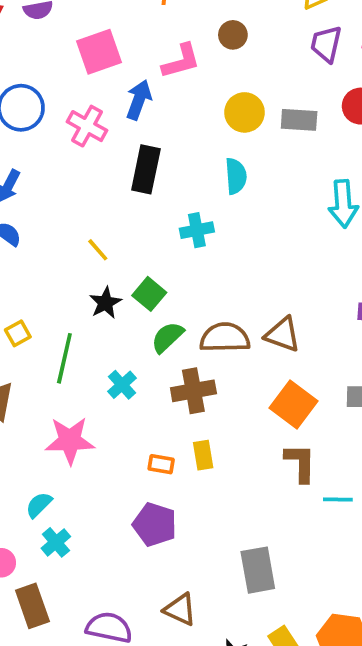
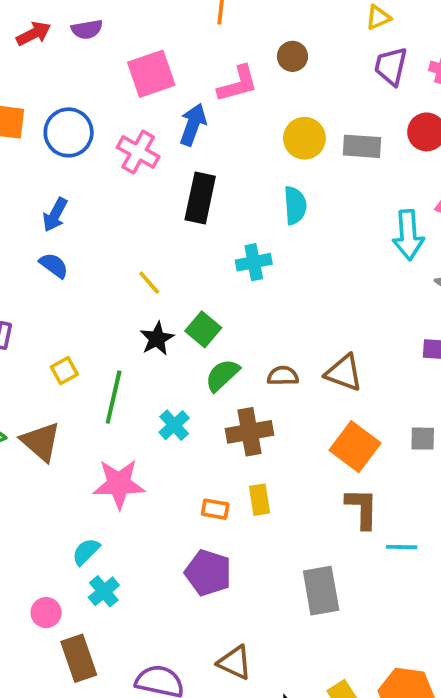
brown semicircle: (225, 338) -> (283, 376), size x0.6
gray rectangle: (258, 570) -> (321, 591), moved

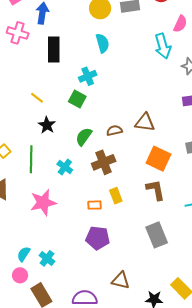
green square: (203, 329) -> (77, 99), moved
brown L-shape: (362, 508) -> (156, 190), moved
cyan semicircle: (86, 552) -> (24, 254), moved

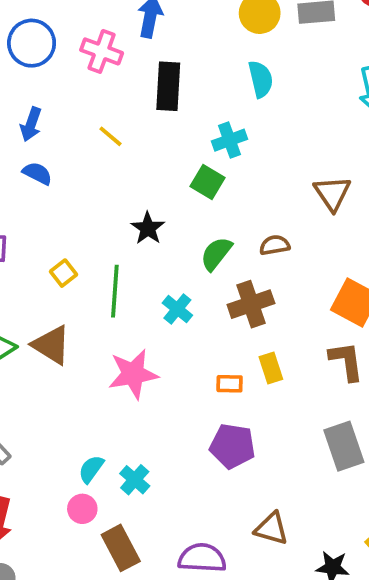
yellow line: (37, 98) -> (110, 136), moved
brown triangle: (145, 122) -> (332, 193), moved, turned 45

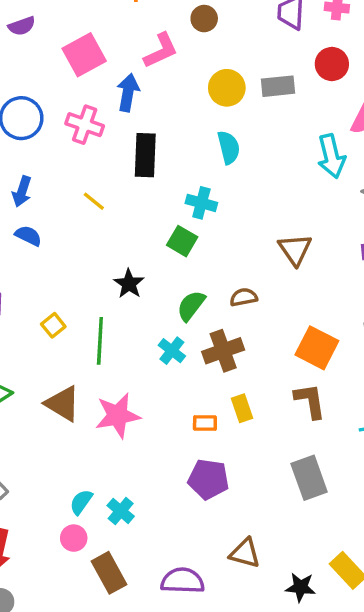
cyan cross: (230, 140) -> (201, 203), turned 36
cyan cross: (177, 309) -> (172, 351), moved
brown triangle: (51, 345) -> (63, 404), moved

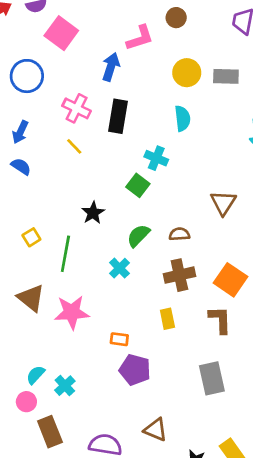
pink square: (84, 55) -> (61, 33), moved, turned -32
pink cross: (85, 125) -> (77, 108), moved
brown cross: (223, 351) -> (179, 275), moved
orange rectangle: (205, 423) -> (119, 339), moved

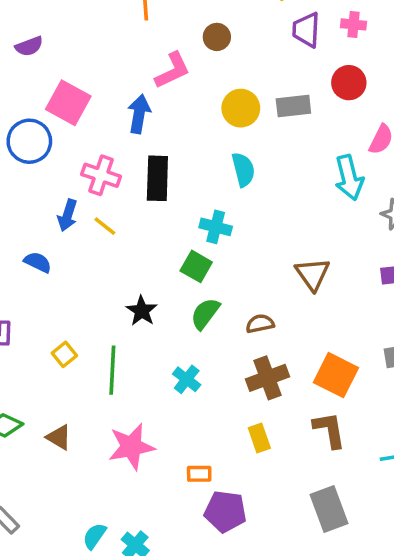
pink square: (61, 33) -> (68, 103), moved
blue arrow: (20, 132) -> (67, 215), moved
green semicircle: (138, 236) -> (205, 314), moved
brown triangle: (31, 298) -> (59, 437), moved, size x0.7

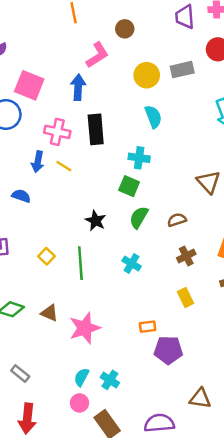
brown cross: (267, 378) -> (186, 256), size x0.7
pink star: (131, 447) -> (85, 328), moved

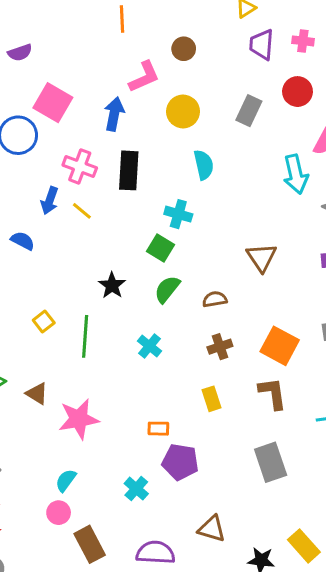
gray rectangle: (182, 70) -> (249, 111), turned -60
yellow circle: (147, 75) -> (183, 111), moved
cyan cross: (110, 380) -> (136, 489), moved

